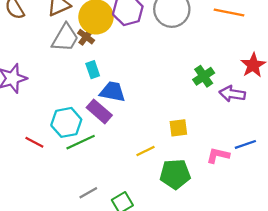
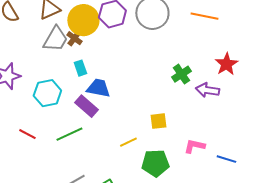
cyan hexagon: (66, 122) -> (47, 93), moved
blue line: (245, 144) -> (226, 159), moved, turned 36

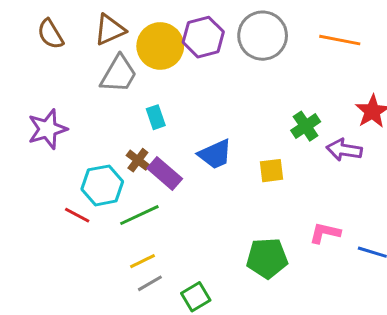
brown cross: (74, 38) -> (138, 160), moved
blue trapezoid: (98, 88) -> (215, 154), moved, turned 145
cyan hexagon: (47, 93) -> (102, 185), moved
yellow square: (158, 121) -> (271, 171), moved
yellow line: (128, 142) -> (142, 261), moved

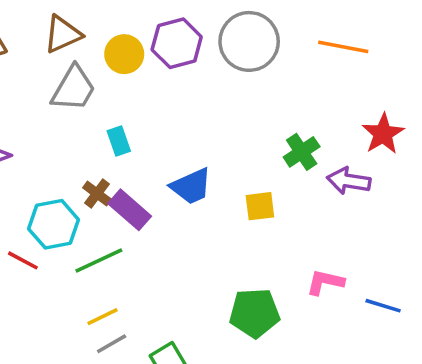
yellow circle: (160, 46) -> (124, 54), size x0.7

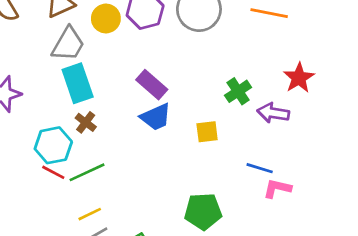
cyan rectangle: (119, 141) -> (78, 83), moved, size x1.8
purple rectangle: (130, 210) -> (152, 85), moved
red line: (23, 260) -> (53, 172), moved
pink L-shape: (325, 282) -> (277, 188), moved
blue line: (383, 306) -> (260, 168), moved

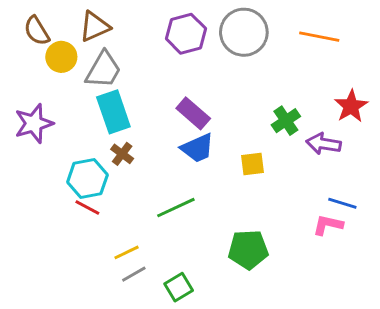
yellow circle: (106, 18) -> (61, 57), moved
blue line: (260, 168) -> (342, 203), moved
green line: (87, 172) -> (176, 208), moved

